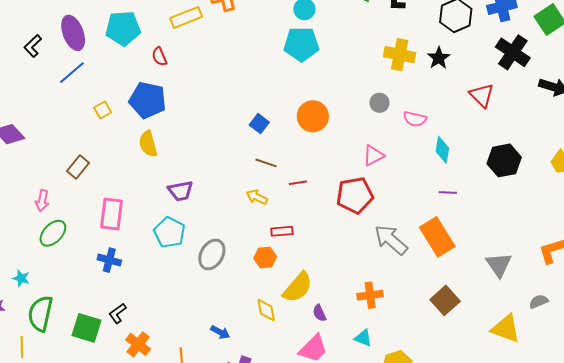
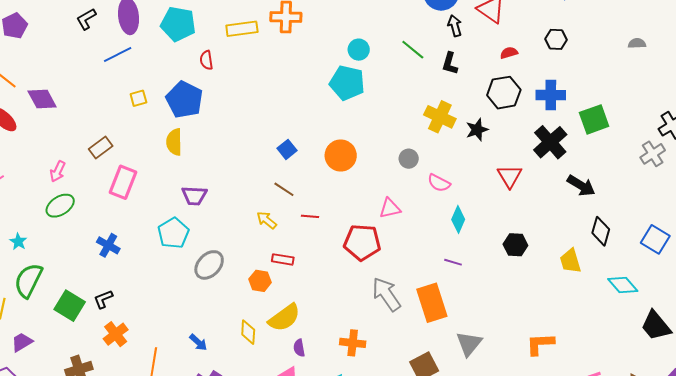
black hexagon: (504, 160) -> (515, 245), size x0.7
pink rectangle: (111, 214) -> (123, 182), moved
gray triangle: (499, 265) -> (469, 344), moved

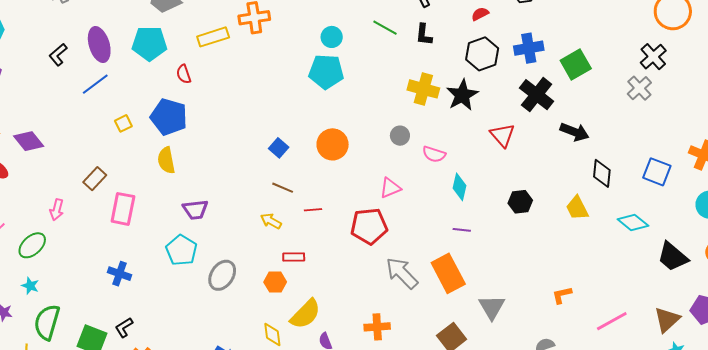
black star: (477, 130) -> (462, 95), size x1.4
green ellipse: (60, 206) -> (32, 245), moved
orange L-shape: (540, 344) -> (562, 295), size x0.7

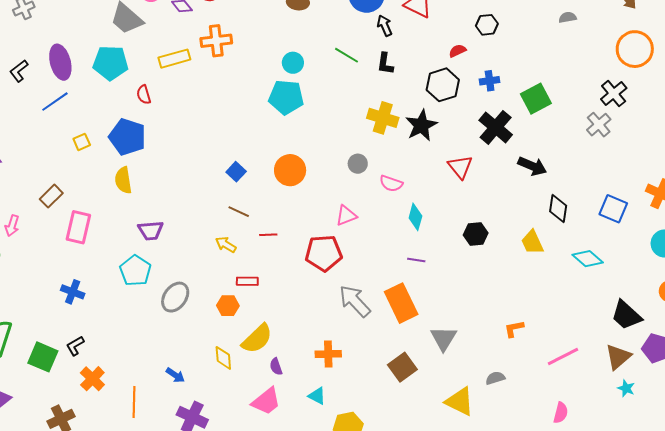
red semicircle: (480, 14) -> (457, 51), moved
blue cross: (529, 48) -> (490, 81), size x0.7
black trapezoid: (673, 257) -> (626, 315), moved

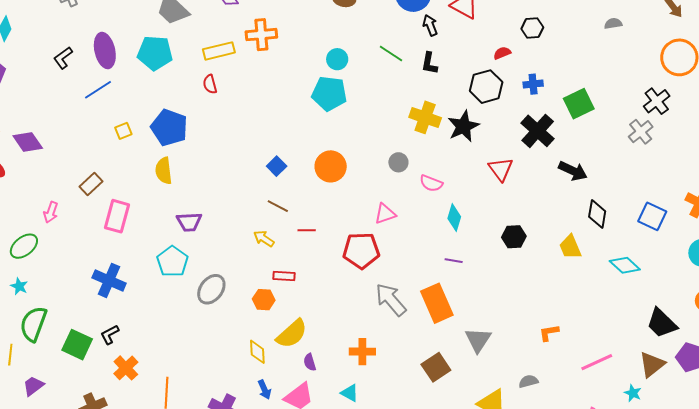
red semicircle: (144, 95) -> (210, 84), moved
blue cross: (73, 292) -> (109, 280), size x1.4
blue arrow: (175, 375) -> (265, 390), moved, turned 30
cyan star: (626, 388) -> (633, 393), moved

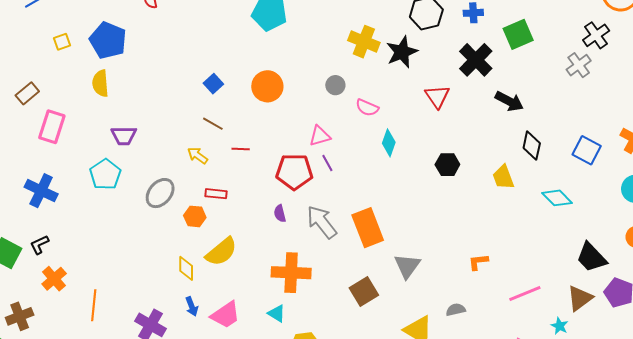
purple line: (454, 261) -> (327, 163), moved, turned 48
gray ellipse: (211, 289) -> (160, 193), moved
orange cross: (362, 352) -> (291, 273), size x1.5
purple semicircle: (310, 362) -> (280, 213), moved

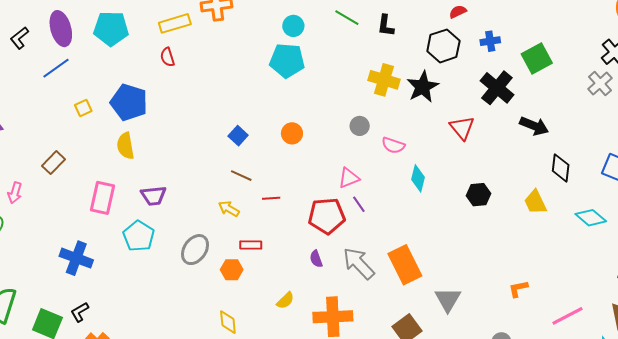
orange circle: (267, 86) -> (292, 133), size x0.7
pink rectangle: (52, 127) -> (103, 198), moved
yellow semicircle: (221, 252) -> (285, 300), moved, size x0.6

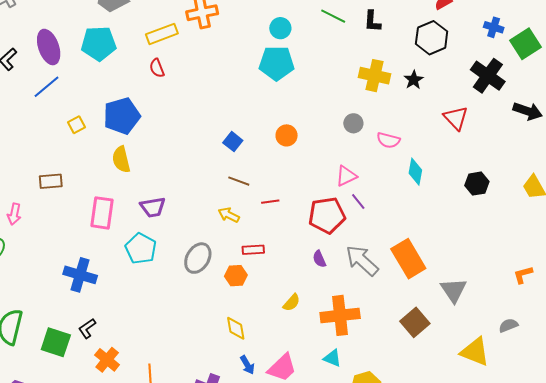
blue cross: (490, 41) -> (494, 27), moved, turned 30
black star: (423, 87) -> (414, 80), size x0.6
blue pentagon: (129, 102) -> (122, 116), turned -30
brown rectangle: (54, 163) -> (51, 181), turned 45

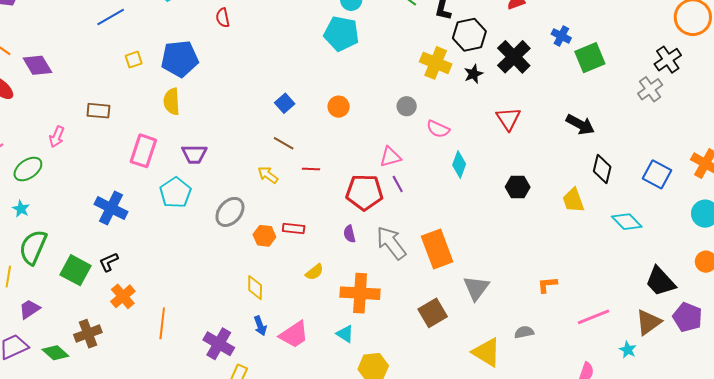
black hexagon: (432, 38) -> (469, 35), moved
black cross: (488, 76) -> (514, 57), moved
red rectangle: (253, 250) -> (294, 229), moved

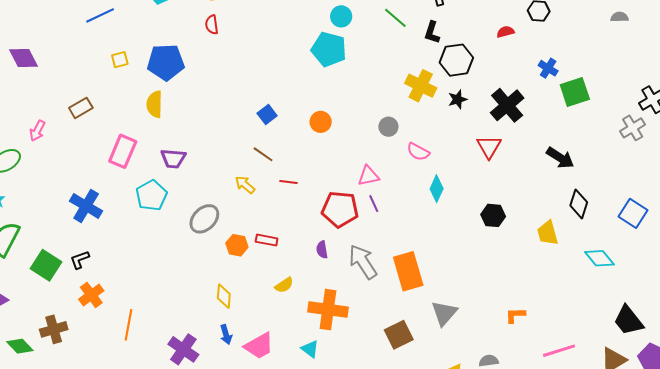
black cross: (514, 57) -> (507, 105), moved
brown rectangle: (98, 111) -> (81, 108), turned -40

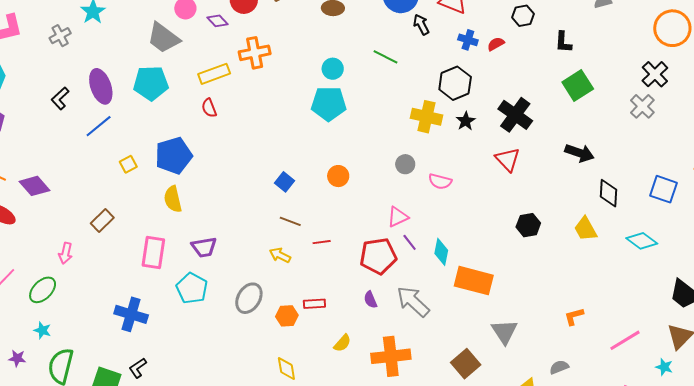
black L-shape: (432, 33) -> (563, 42), moved
blue cross: (548, 68) -> (468, 40), moved
cyan diamond: (437, 189) -> (441, 252), moved
orange rectangle: (408, 271) -> (474, 281), moved, turned -45

